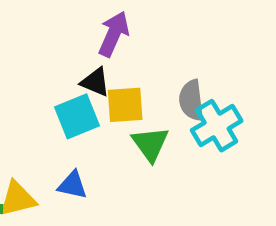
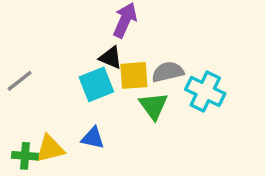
gray semicircle: (191, 100) -> (168, 72), moved, turned 84
cyan cross: (217, 126) -> (205, 92), turned -33

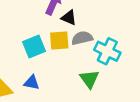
black triangle: (111, 58) -> (69, 18), moved
green triangle: (154, 106) -> (89, 79), moved

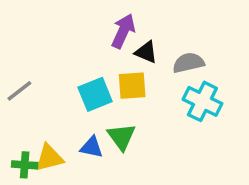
gray semicircle: (82, 38) -> (188, 63), moved
green triangle: (89, 79) -> (121, 137), moved

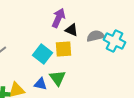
cyan square: (95, 94) -> (42, 54), turned -30
cyan cross: (202, 101) -> (114, 41), moved

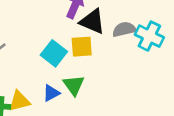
black triangle: (72, 30) -> (92, 21), size x1.5
blue triangle: (40, 84) -> (51, 93), turned -40

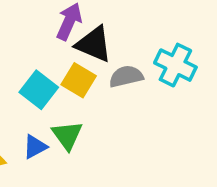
gray semicircle: (124, 29) -> (126, 76), moved
yellow square: (82, 47) -> (79, 80), turned 35

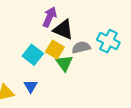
green triangle: (67, 135) -> (64, 63), moved
blue triangle: (35, 147) -> (31, 86), turned -32

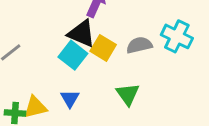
black triangle: (63, 30) -> (81, 34), moved
green triangle: (64, 63) -> (128, 94), moved

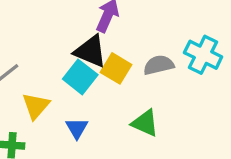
green triangle: (128, 94) -> (145, 123), turned -30
yellow triangle: (35, 107) -> (36, 106), moved, turned -35

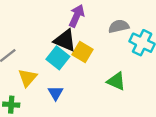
gray semicircle: (159, 65) -> (119, 26), moved
green triangle: (145, 123) -> (116, 81), moved

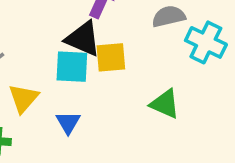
yellow square: (82, 52) -> (111, 57), turned -36
cyan square: (58, 58) -> (72, 67), turned -35

